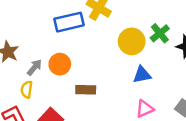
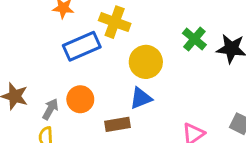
yellow circle: (132, 41) -> (146, 62), moved
blue triangle: (142, 75) -> (141, 98), moved

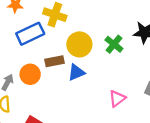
green cross: (194, 39) -> (114, 44), moved
brown rectangle: (118, 124) -> (54, 61), moved

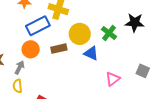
blue triangle: (76, 72) -> (91, 53), moved, turned 49
orange circle: (30, 74) -> (31, 49), moved

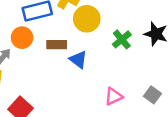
yellow circle: (80, 34) -> (87, 19), moved
blue triangle: (91, 53) -> (78, 60), moved

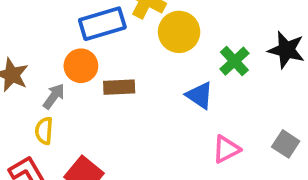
brown rectangle: (57, 45) -> (119, 87), moved
blue triangle: (78, 60) -> (200, 95), moved

